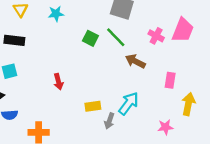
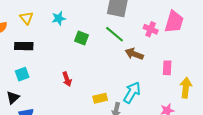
green square: (90, 38) -> (81, 38), moved

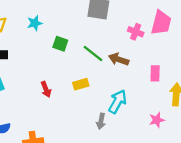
green line: (114, 34) -> (93, 54), moved
yellow rectangle: (100, 98) -> (81, 84), moved

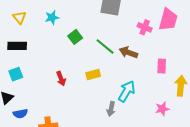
green square: (60, 44) -> (75, 37), turned 32

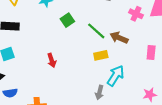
yellow rectangle: (93, 74) -> (101, 55), moved

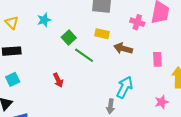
green line: (96, 31) -> (84, 55), moved
yellow rectangle: (101, 55) -> (102, 34), moved, turned 32

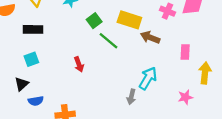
yellow rectangle: (102, 34) -> (129, 20), size x1.5

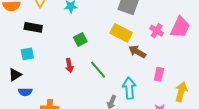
green square: (94, 21) -> (80, 39), moved
green line: (109, 41) -> (98, 70), moved
pink rectangle: (185, 52) -> (159, 74), moved
cyan arrow: (148, 78) -> (129, 88), turned -45

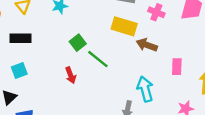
pink cross: (157, 31) -> (156, 12), moved
green line: (98, 70) -> (98, 59), moved

